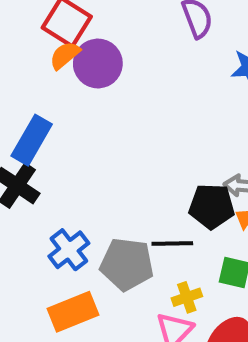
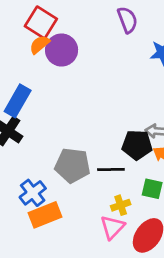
blue cross: (69, 250) -> (33, 193), moved
gray pentagon: (127, 264) -> (73, 165), moved

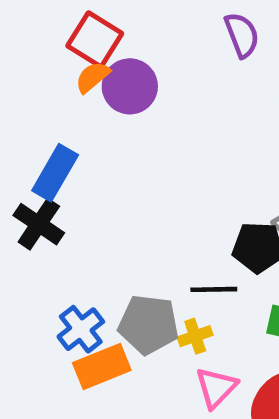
gray pentagon: (73, 165) -> (148, 324), moved
yellow cross: (121, 205) -> (195, 336), moved

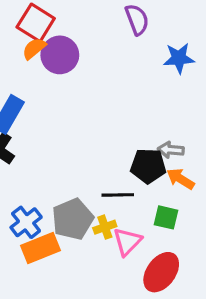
gray pentagon: (148, 324) -> (73, 219), turned -30
pink triangle: (216, 387) -> (127, 242), moved

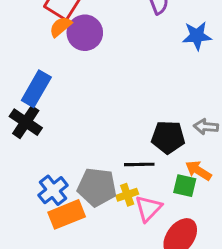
gray arrow: (171, 150) -> (206, 127), moved
orange arrow: (180, 179) -> (198, 171), moved
gray pentagon: (73, 219) -> (97, 187), turned 30

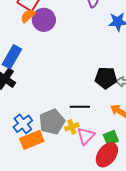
black pentagon: (168, 137) -> (106, 78), moved
green square: (185, 186) -> (111, 138), moved, turned -35
gray pentagon: (97, 187) -> (52, 122), turned -30

